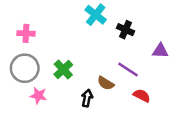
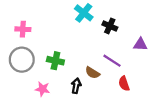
green cross: (63, 69) -> (55, 61), turned -35
pink star: (38, 96) -> (42, 89), moved
red semicircle: (142, 96) -> (124, 84), turned -136

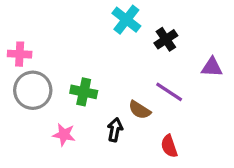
black cross: (110, 26) -> (166, 39), turned 32
pink cross: (23, 29) -> (20, 54), moved
red semicircle: (124, 84) -> (169, 146), moved

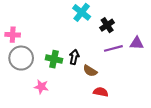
purple line: (169, 92) -> (113, 48), moved, turned -48
black arrow: (115, 130) -> (74, 57), moved
red semicircle: (169, 146) -> (101, 92), moved, turned 120

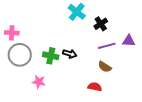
black arrow: (74, 57) -> (70, 54), turned 96
brown semicircle: (90, 71) -> (105, 67), moved

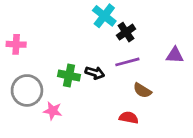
black cross: (101, 24) -> (126, 32), moved
purple line: (107, 46) -> (127, 62), moved
gray circle: (20, 55) -> (27, 90), moved

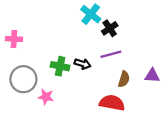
purple triangle: (175, 55) -> (152, 76), moved
brown semicircle: (142, 90) -> (124, 79), turned -105
red semicircle: (129, 118) -> (112, 103), size x1.5

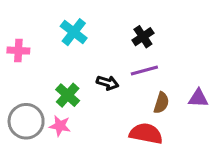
cyan cross: (91, 14) -> (74, 32), moved
green cross: (60, 66) -> (68, 95), moved, turned 30
gray circle: (23, 79) -> (26, 121), moved

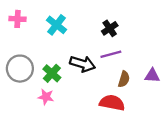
pink cross: (18, 51) -> (18, 19), moved
black arrow: (108, 83) -> (83, 64), size x1.5
gray circle: (26, 121) -> (20, 69), moved

